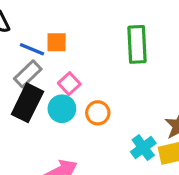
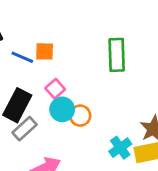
gray rectangle: (28, 74) -> (25, 129), moved
cyan circle: (62, 109) -> (62, 109), moved

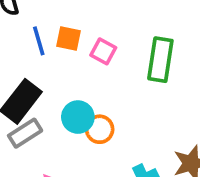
blue line: (22, 57) -> (39, 41), turned 40
pink square: (55, 89) -> (103, 51), moved, turned -30

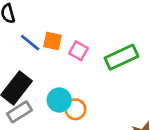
blue line: (39, 41) -> (30, 43), turned -35
green rectangle: (160, 60) -> (122, 57), turned 56

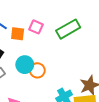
orange square: (53, 41) -> (18, 34), moved

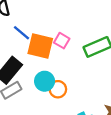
orange square: (18, 34) -> (40, 46), size x1.6

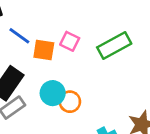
orange square: (40, 46) -> (44, 50), size x0.7

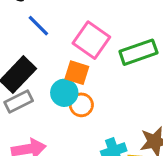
pink square: (70, 41) -> (91, 40), size x1.6
orange square: (44, 50) -> (77, 73), moved

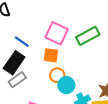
blue line: (38, 26) -> (22, 42), moved
cyan circle: (64, 93) -> (66, 85), moved

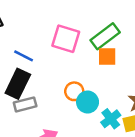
orange square: (51, 55) -> (107, 56), moved
gray rectangle: (17, 80) -> (25, 104), turned 30

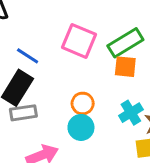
cyan circle: (88, 102) -> (81, 127), moved
cyan cross: (111, 119) -> (131, 113), moved

